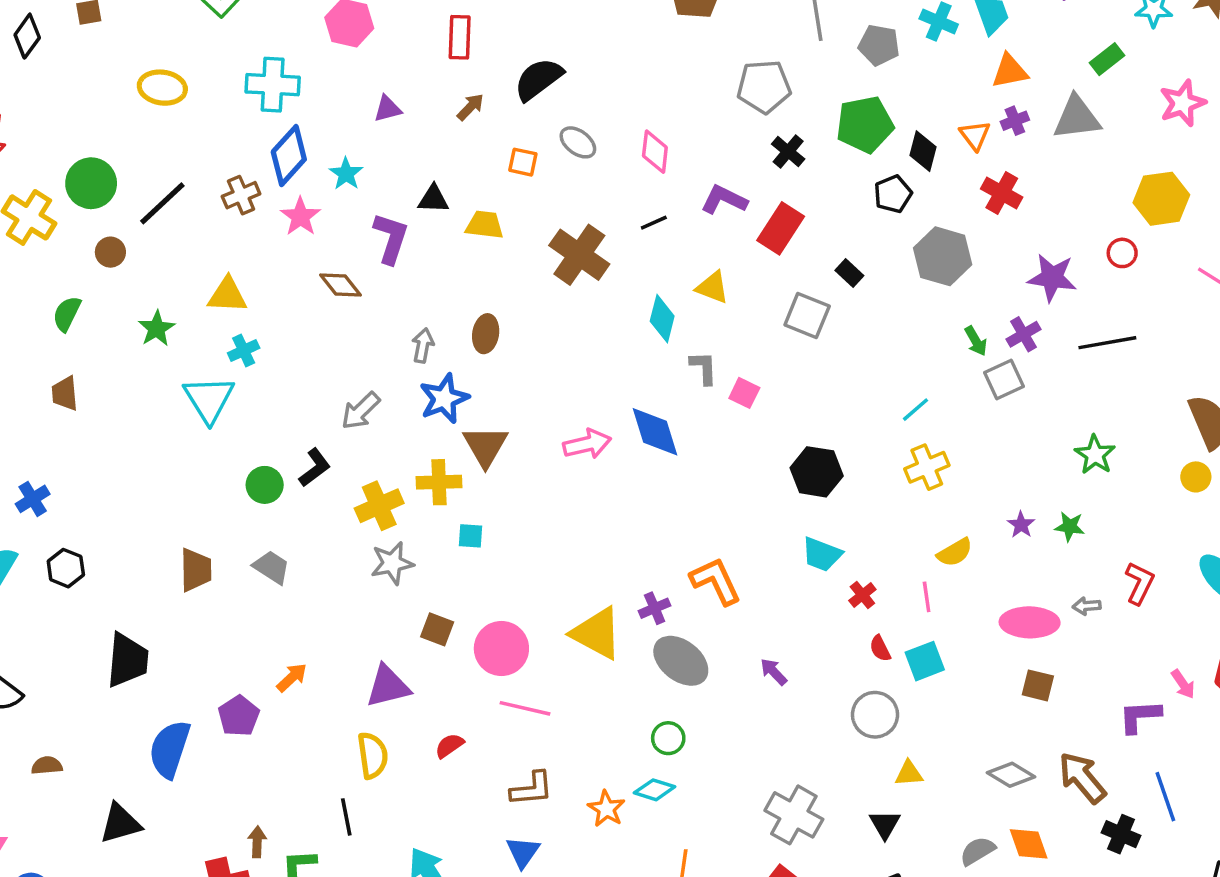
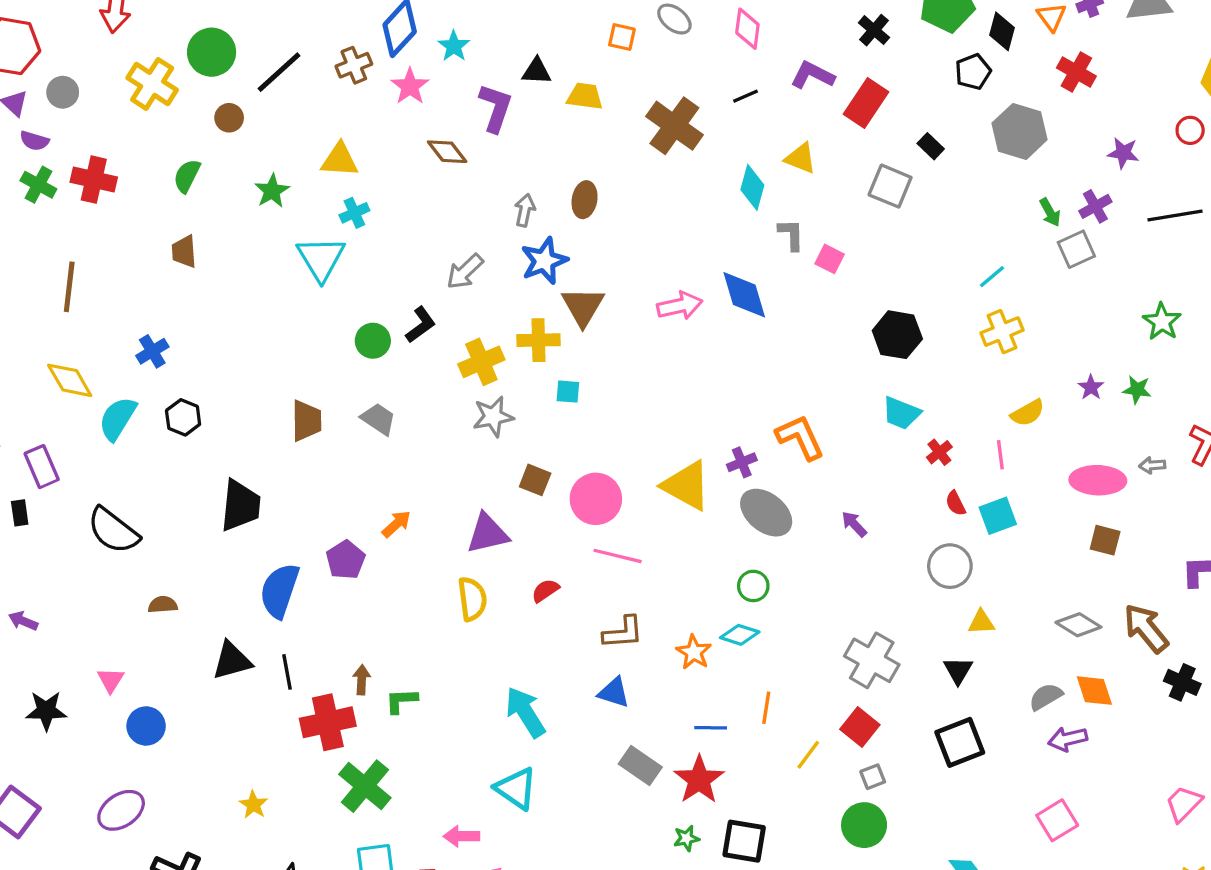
purple star: (1052, 278) -> (1123, 153), size x0.7
black line: (346, 817) -> (287, 672), moved
blue triangle: (523, 852) -> (614, 692), turned -48

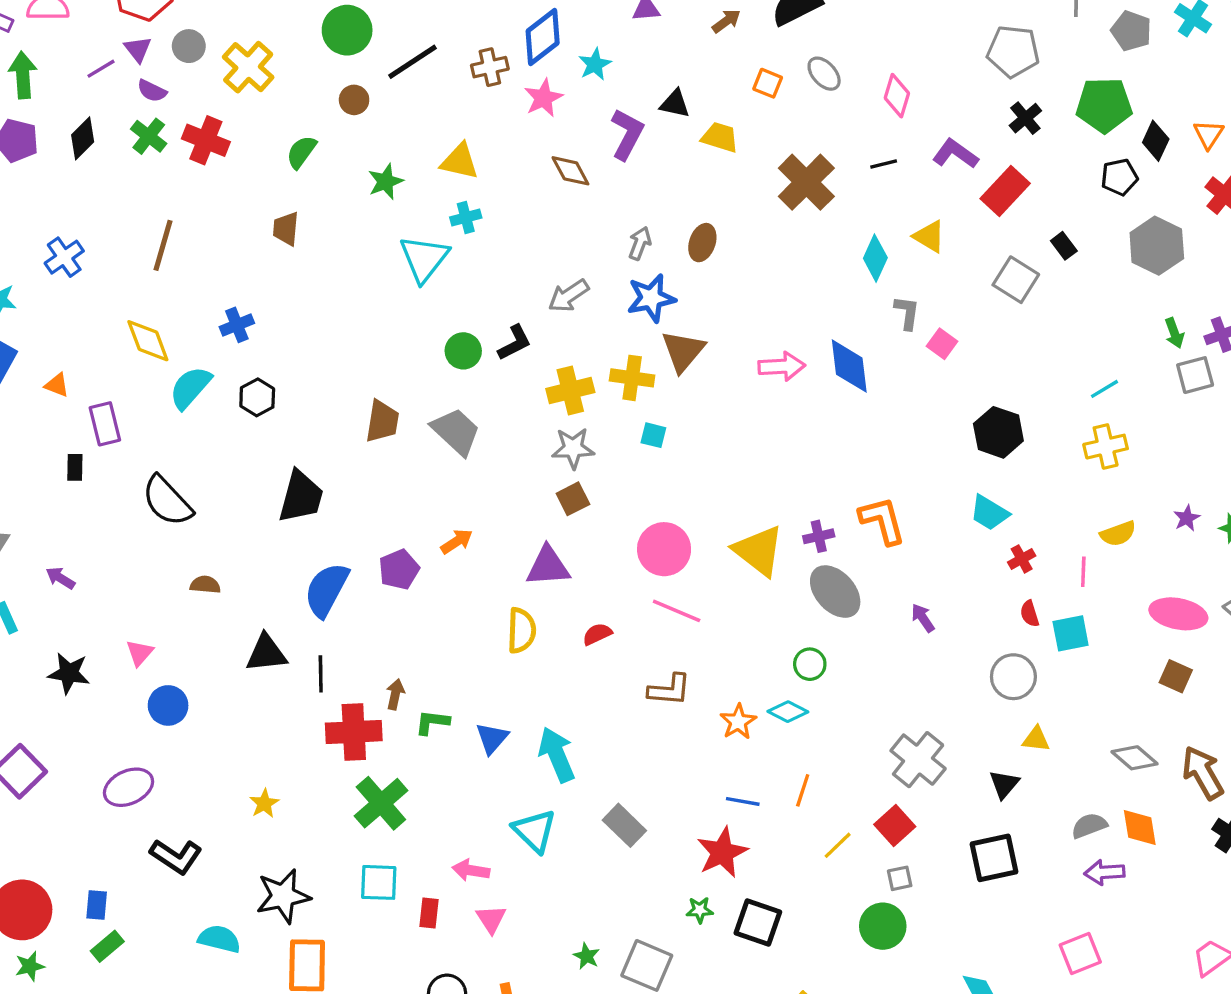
yellow cross: (152, 84) -> (248, 67), moved
gray trapezoid: (378, 419) -> (456, 432), size x1.4
brown square: (535, 480) -> (573, 499), moved, turned 32
blue triangle: (614, 692) -> (492, 738), moved, turned 44
gray rectangle: (640, 765) -> (624, 825), moved

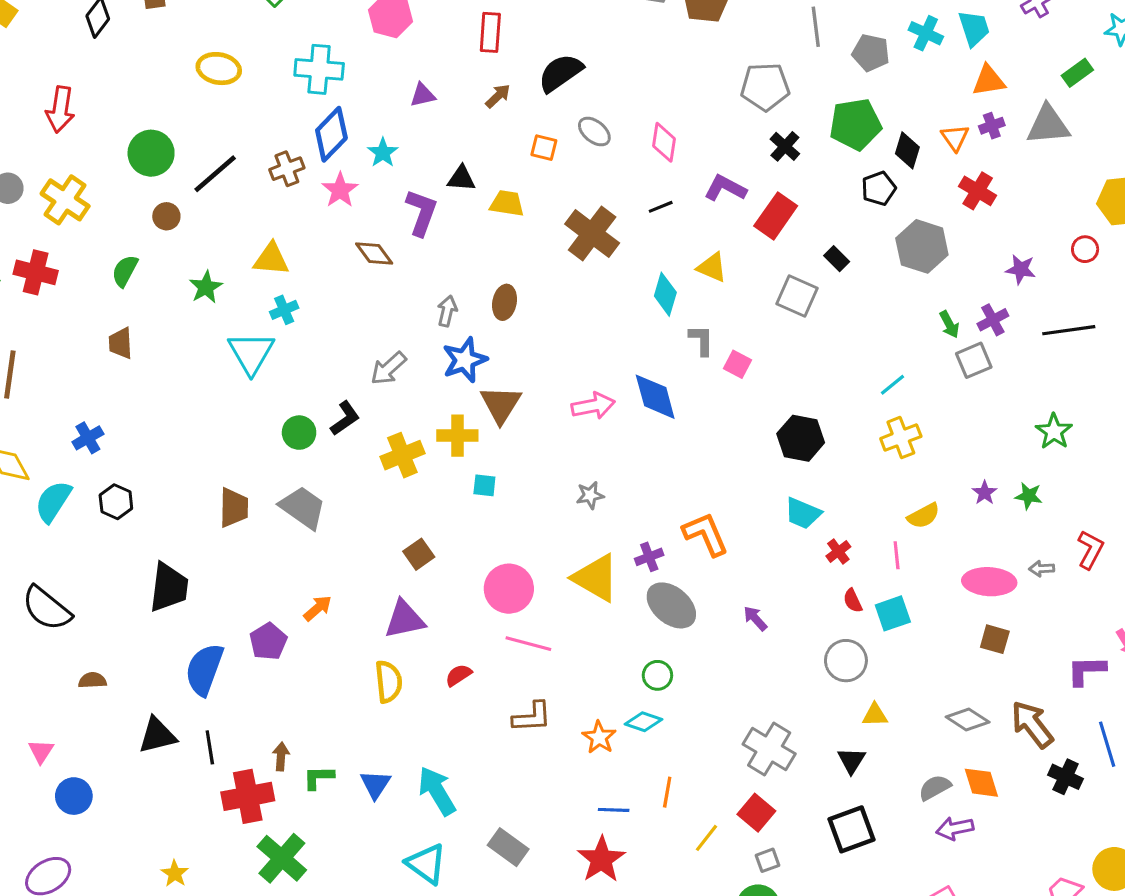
gray star: (573, 448) -> (590, 495), moved, size x0.7

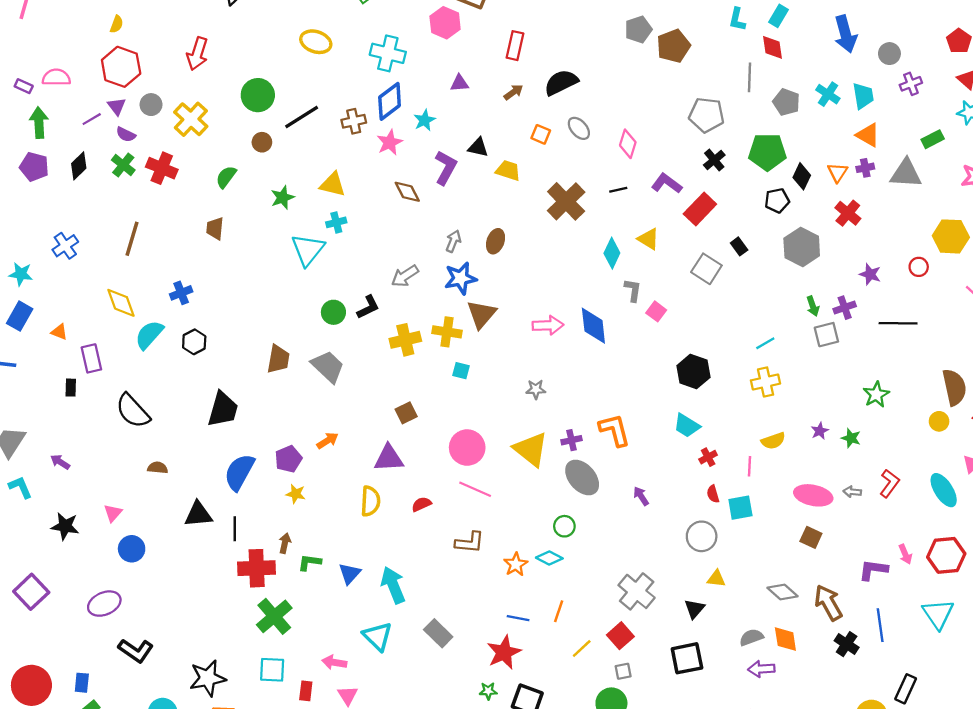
orange triangle: (989, 80) -> (868, 135), turned 30
yellow star: (175, 874) -> (296, 494), moved, turned -30

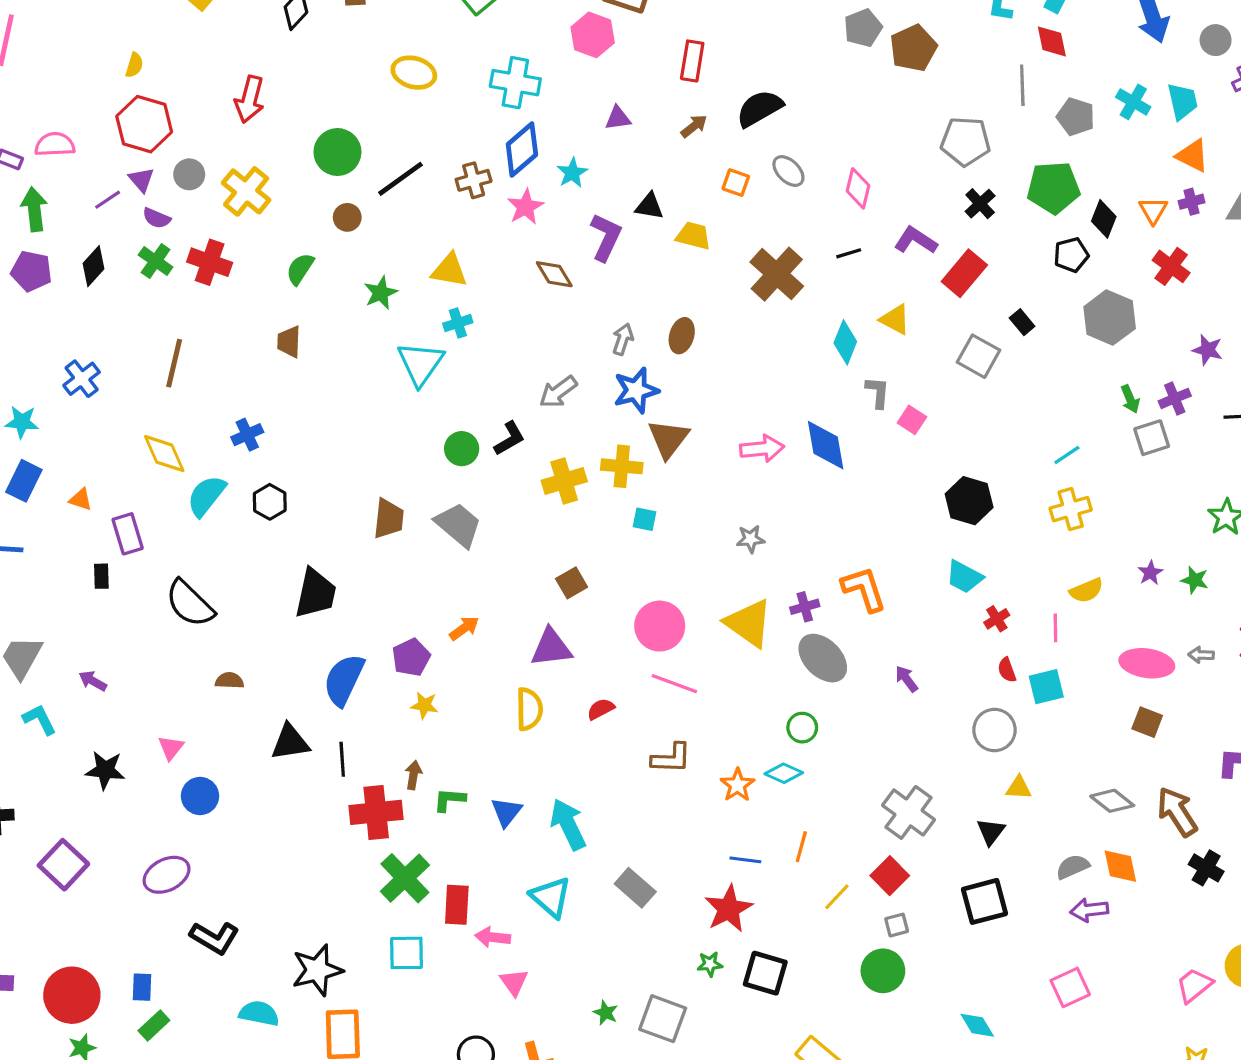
red rectangle: (306, 691) -> (457, 905), moved, size x1.4

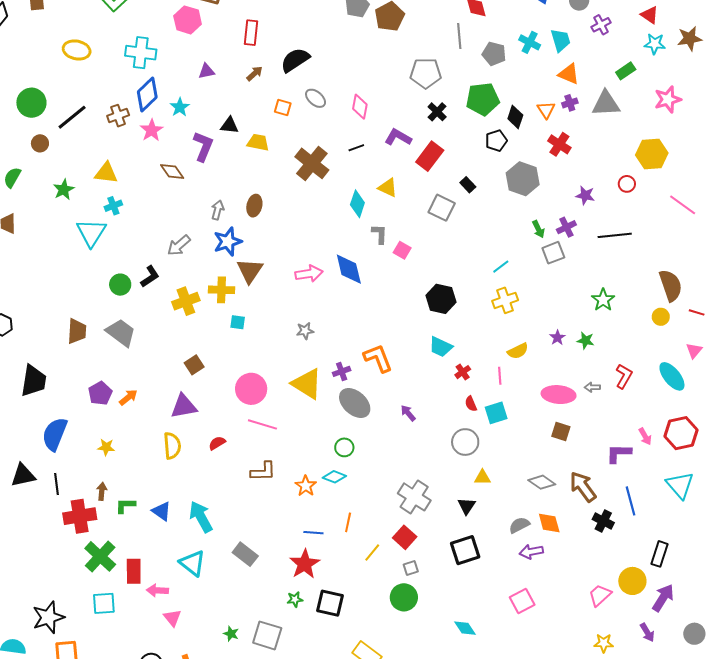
purple pentagon: (411, 657) -> (100, 393), moved
blue triangle: (506, 812) -> (162, 511), turned -30

